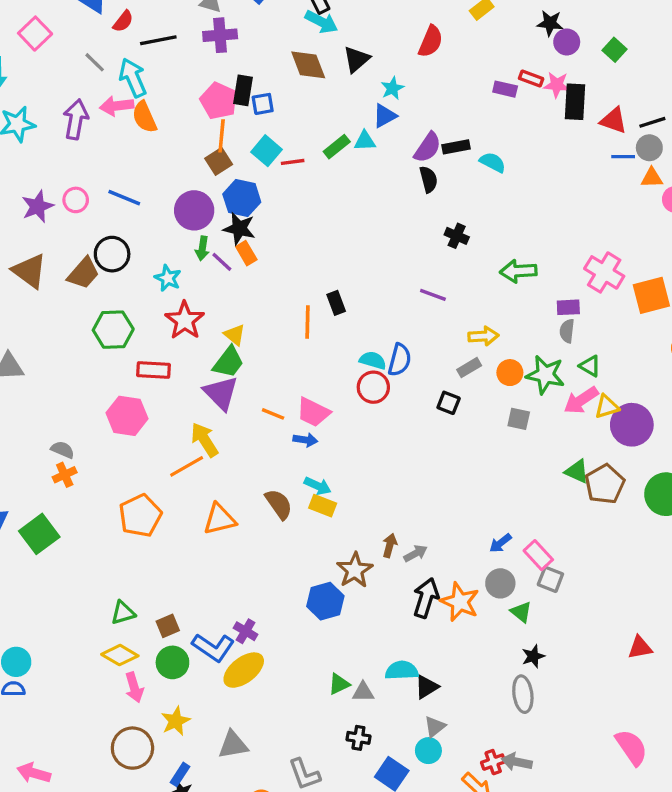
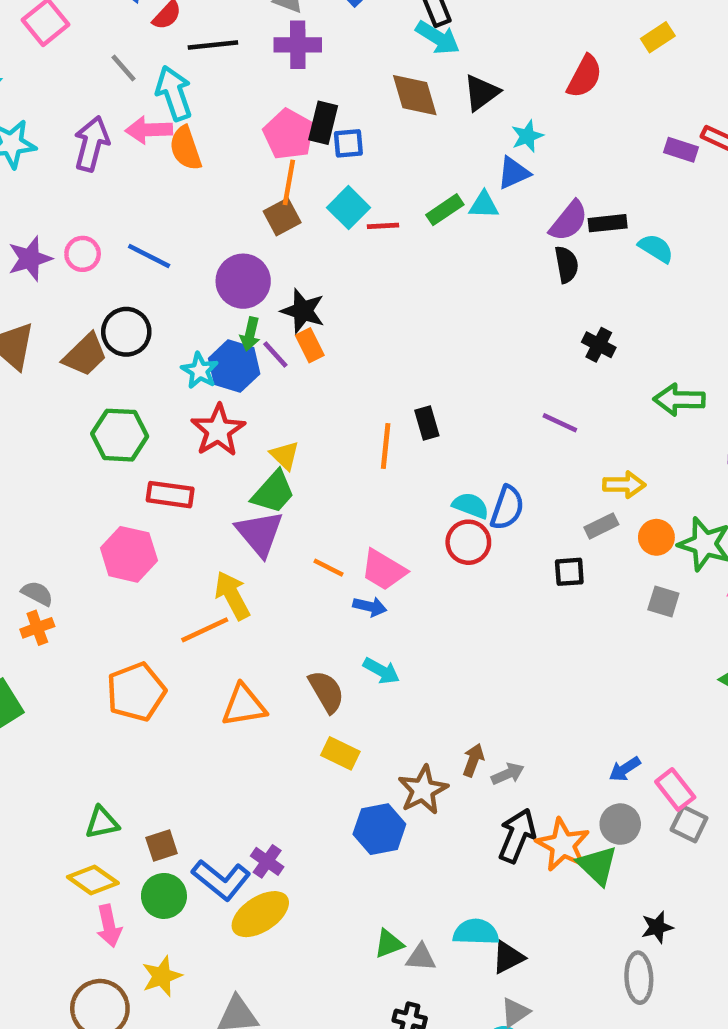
blue hexagon: (242, 198) -> (234, 366), moved
black square: (449, 403) -> (569, 572), turned -30
yellow rectangle: (323, 506) -> (340, 753), moved
green triangle: (521, 612) -> (597, 865), moved, size x1.4

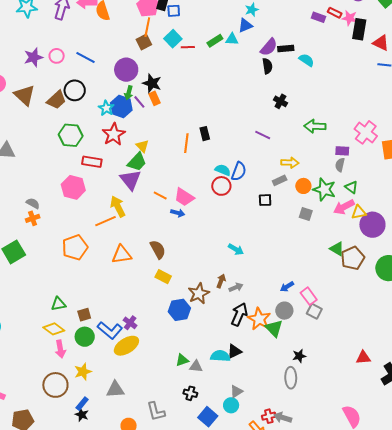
cyan arrow: (381, 671) -> (236, 249), moved
black triangle: (508, 957) -> (234, 351), moved

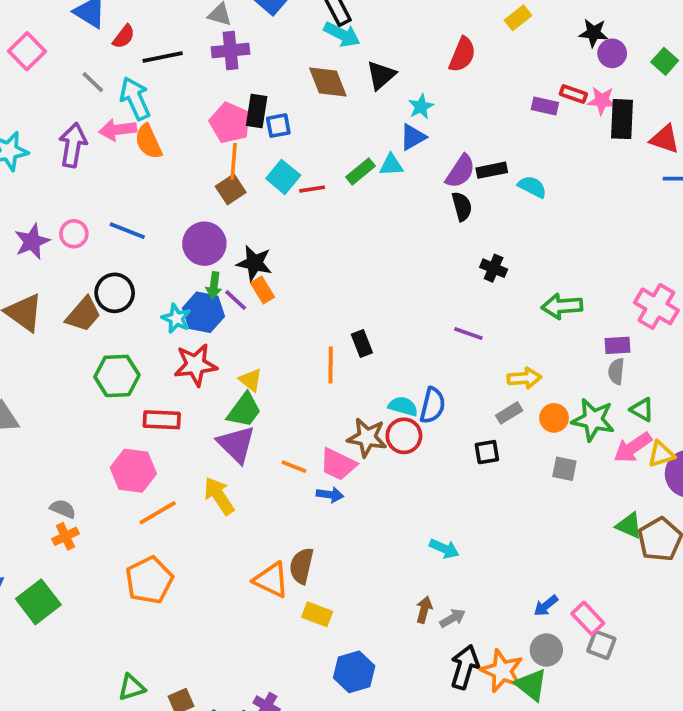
red star: (114, 134) -> (195, 365), turned 30
orange line: (106, 221) -> (158, 513), moved
brown semicircle: (158, 249) -> (301, 566), turned -132
orange triangle: (122, 255) -> (271, 580), moved, turned 40
brown star: (199, 293) -> (367, 437), moved, turned -30

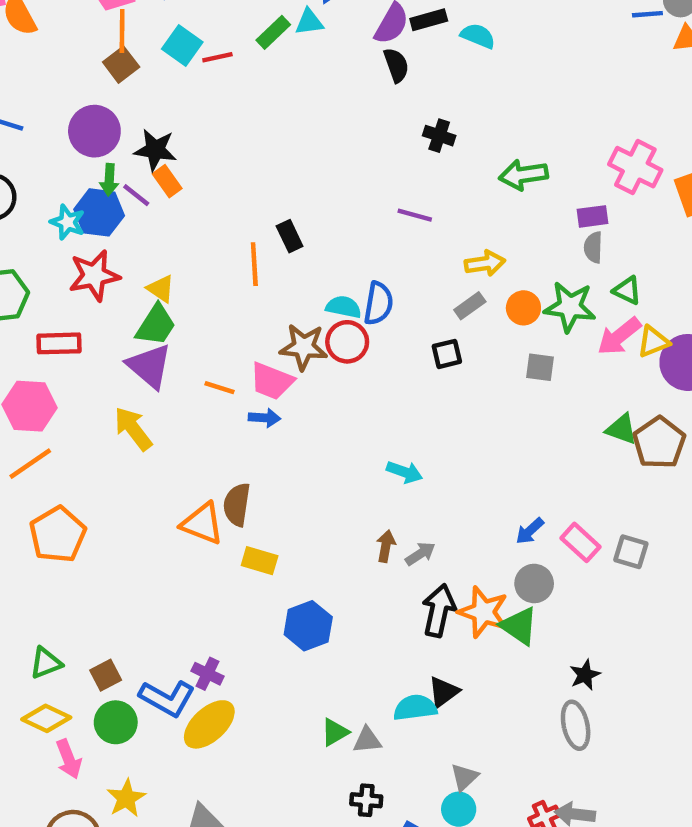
orange line: (158, 513) -> (30, 464), moved
gray square: (601, 645) -> (631, 552), moved

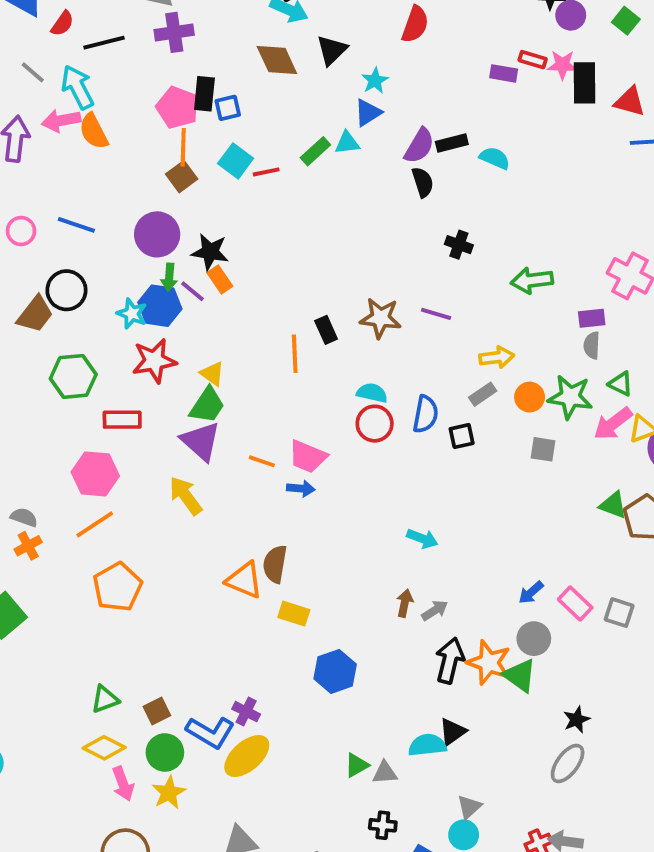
blue semicircle: (378, 303) -> (426, 414), moved
brown star: (304, 347) -> (380, 318), moved
gray ellipse: (576, 725) -> (568, 763), turned 48
yellow star: (126, 798) -> (169, 793), moved

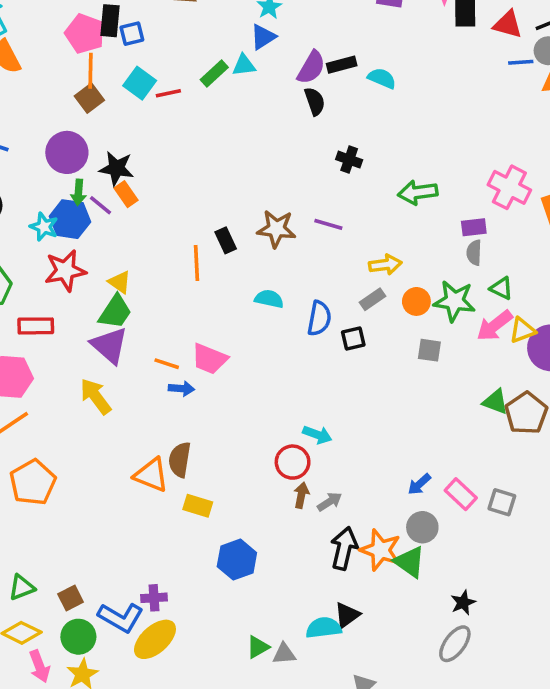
red circle: (375, 424) -> (293, 462), moved
blue arrow: (301, 489) -> (181, 389), moved
purple cross: (246, 712) -> (154, 598), turned -30

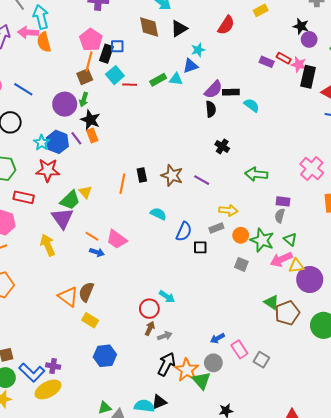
black rectangle: (110, 21) -> (106, 54), moved
pink cross: (509, 187) -> (312, 168), moved
green arrow: (79, 192) -> (84, 99), moved
yellow triangle: (120, 282) -> (85, 192), moved

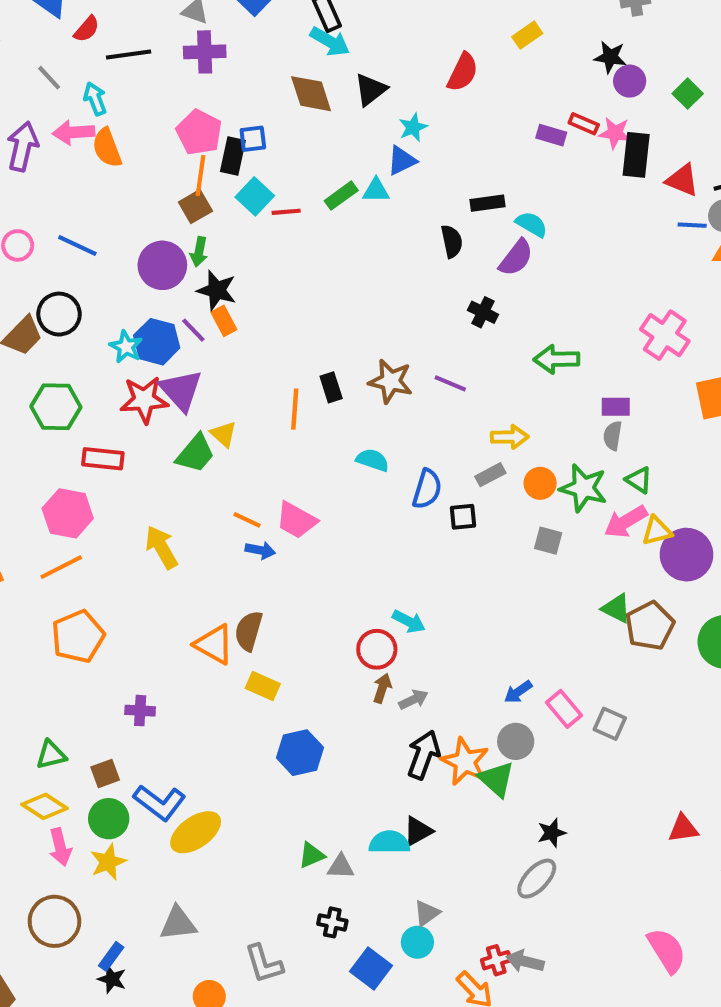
cyan arrow: (41, 17) -> (95, 99), size x0.7
purple semicircle: (213, 90) -> (516, 258), moved
purple triangle: (62, 218) -> (181, 390), moved
purple cross: (53, 366) -> (140, 711), moved

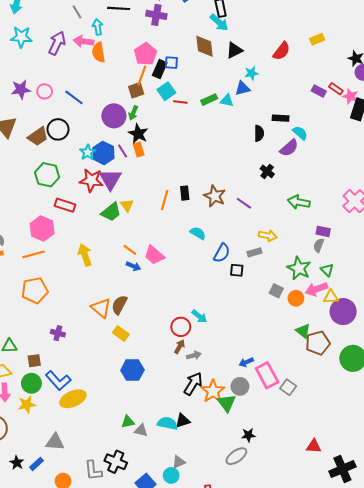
orange circle: (540, 483) -> (296, 298), moved
pink rectangle: (564, 709) -> (267, 375), size x1.4
black cross: (332, 922) -> (116, 462), moved, size x1.5
blue rectangle: (111, 956) -> (37, 464), moved

